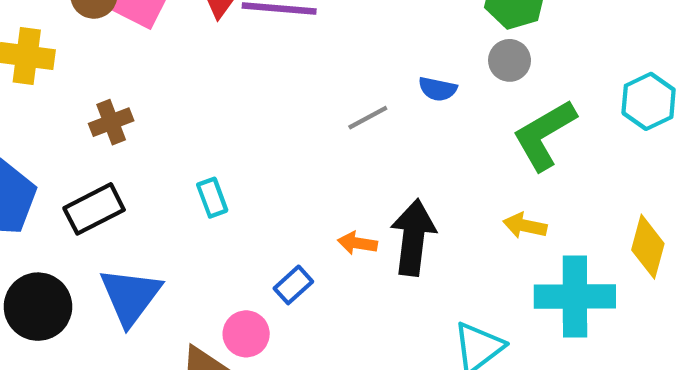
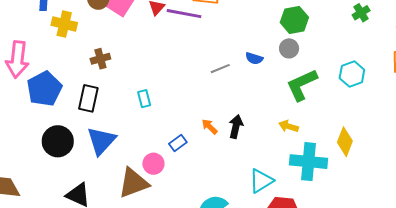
black rectangle: (94, 209) -> (88, 98), turned -56
black arrow: (413, 237) -> (236, 126), size x0.7
orange arrow: (357, 243) -> (210, 127), turned 30

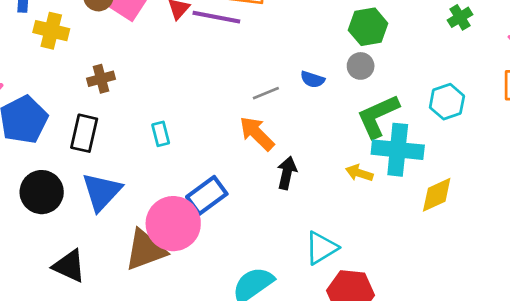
orange arrow: (210, 127) -> (257, 133), moved, size x1.6
yellow diamond: (345, 142) -> (437, 195), turned 44
blue rectangle: (178, 143) -> (207, 195), size x1.6
cyan cross: (309, 162) -> (398, 150), moved
pink circle: (153, 164) -> (173, 224), size x1.8

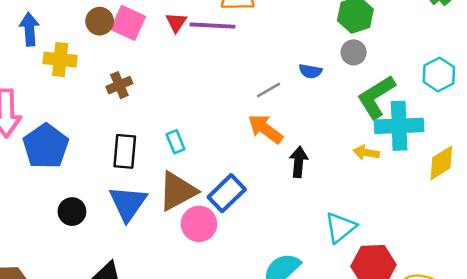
brown cross: (101, 79) -> (119, 85), moved
black rectangle: (84, 133) -> (125, 151), moved
black circle: (42, 192) -> (72, 212), size x0.7
pink circle: (173, 224) -> (199, 224), size x0.7
brown triangle: (145, 250) -> (177, 191), moved

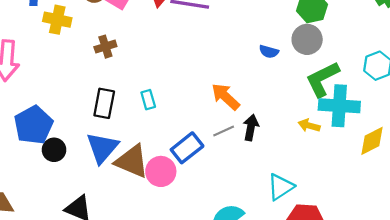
gray circle: (354, 52) -> (307, 39), size x1.4
gray line: (269, 90) -> (224, 131), moved
blue pentagon: (46, 146) -> (34, 125), moved
brown triangle: (177, 191) -> (132, 161), moved, turned 45

